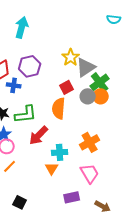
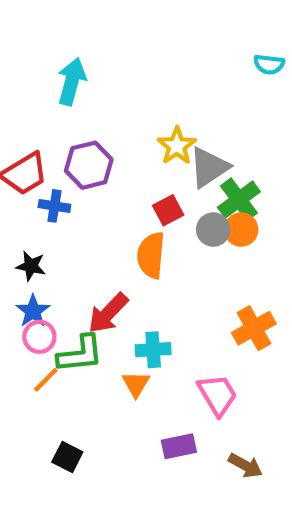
green L-shape: (26, 114) -> (80, 354), moved
orange cross: (90, 142) -> (254, 328), moved

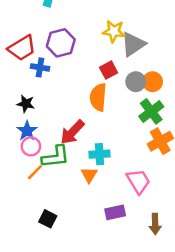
yellow star: (177, 146) -> (114, 31), turned -30
green cross: (239, 200) -> (151, 111), moved
brown arrow: (245, 466) -> (155, 224), turned 60

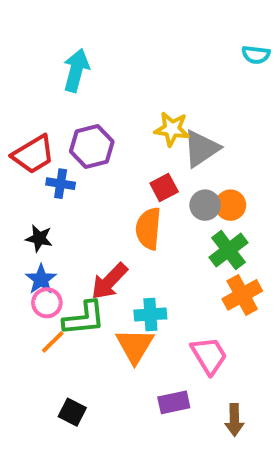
orange triangle: (89, 175) -> (135, 346), size x1.5

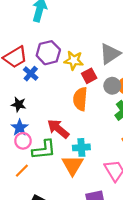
yellow star: (172, 129) -> (74, 60), moved
blue cross: (61, 184) -> (31, 74), turned 32
red arrow: (109, 281) -> (58, 129), turned 85
orange line: (53, 342) -> (22, 171), moved

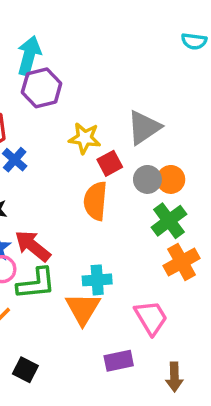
purple hexagon: (48, 53) -> (42, 88), moved
red arrow: (58, 129) -> (33, 246), moved

